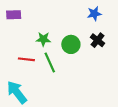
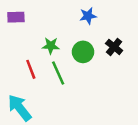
blue star: (94, 14) -> (88, 16), moved
red line: (26, 59) -> (31, 69), turned 63

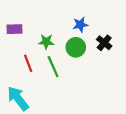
blue star: (88, 16) -> (80, 25), moved
purple rectangle: (16, 17) -> (15, 29), moved

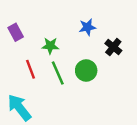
purple rectangle: (15, 29) -> (16, 32), turned 63
green circle: (76, 47) -> (86, 71), moved

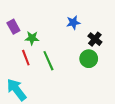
green star: (50, 46) -> (32, 38), moved
green circle: (86, 71) -> (89, 59), moved

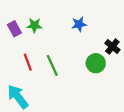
green star: (32, 38) -> (34, 25), moved
black cross: (95, 39) -> (112, 46), moved

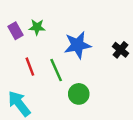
blue star: (79, 24) -> (78, 45), moved, size x1.6
green circle: (96, 63) -> (79, 94), moved

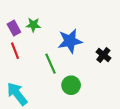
black cross: (120, 50) -> (103, 55), moved
red line: (30, 67) -> (15, 51), moved

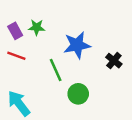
red line: (15, 51) -> (16, 56), turned -49

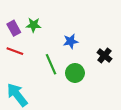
blue star: (77, 45) -> (71, 41), size x0.6
green circle: (78, 94) -> (75, 73), moved

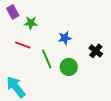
purple rectangle: (14, 28) -> (13, 12), moved
red line: (15, 51) -> (23, 45), moved

